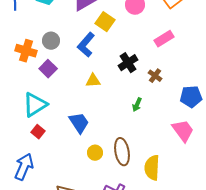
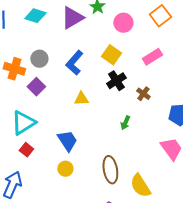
yellow square: (105, 22) -> (111, 55), moved
yellow circle: (95, 153) -> (65, 169), moved
yellow semicircle: (152, 168) -> (140, 186), turned -35

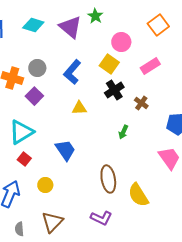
purple triangle: (72, 18) -> (70, 27), turned -50
pink circle: (123, 23) -> (121, 42), moved
yellow circle: (65, 169) -> (45, 185), moved

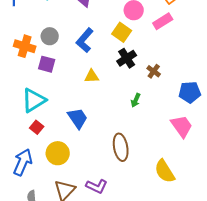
pink rectangle: (150, 66) -> (163, 21), moved
purple square: (34, 96) -> (47, 64), turned -30
yellow circle: (45, 185) -> (58, 153), size x1.5
yellow semicircle: (138, 195) -> (165, 171), moved
purple L-shape: (101, 218) -> (97, 186), moved

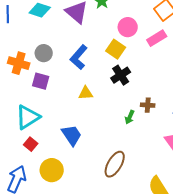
brown cross: (154, 71) -> (148, 105), moved, turned -32
brown ellipse: (121, 147) -> (115, 164), turned 40

